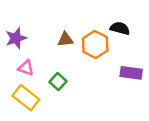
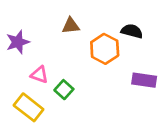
brown triangle: (65, 39) -> (71, 26), moved
pink triangle: (26, 68) -> (39, 75), moved

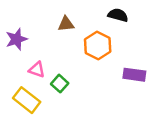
black semicircle: (132, 31) -> (118, 15), moved

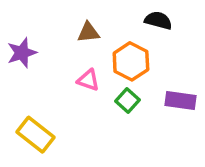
pink triangle: (37, 70) -> (88, 80), moved
green square: (60, 84) -> (128, 101), moved

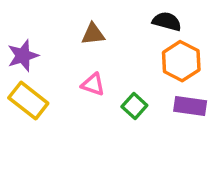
orange hexagon: (131, 61) -> (181, 61), moved
yellow rectangle: (35, 135) -> (28, 101), moved

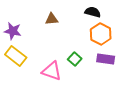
purple star: (23, 56) -> (13, 31), turned 30
pink triangle: (93, 84) -> (52, 71), moved, size x1.5

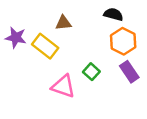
yellow rectangle: (16, 56) -> (45, 46), moved
purple rectangle: (106, 59) -> (129, 72), turned 48

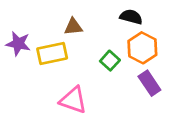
yellow rectangle: (45, 46) -> (52, 53), turned -50
green square: (91, 72) -> (110, 61), moved

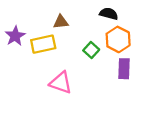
purple star: (18, 44) -> (15, 36), turned 30
purple rectangle: (149, 83) -> (124, 69), turned 36

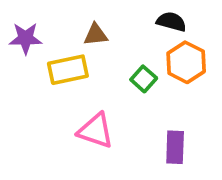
purple star: (15, 36) -> (25, 38), moved, turned 30
purple rectangle: (124, 69) -> (175, 147), moved

